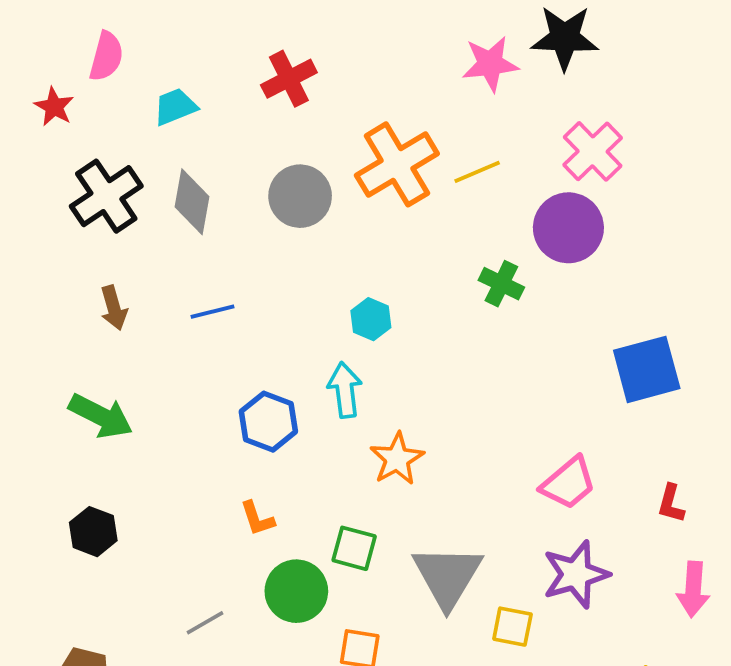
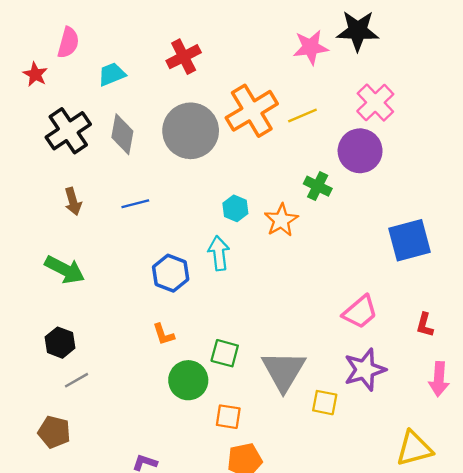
gray circle: (300, 196) -> (191, 131), size x1.4
orange star: (397, 459) -> (281, 220), moved
gray line: (205, 623) -> (76, 380), moved

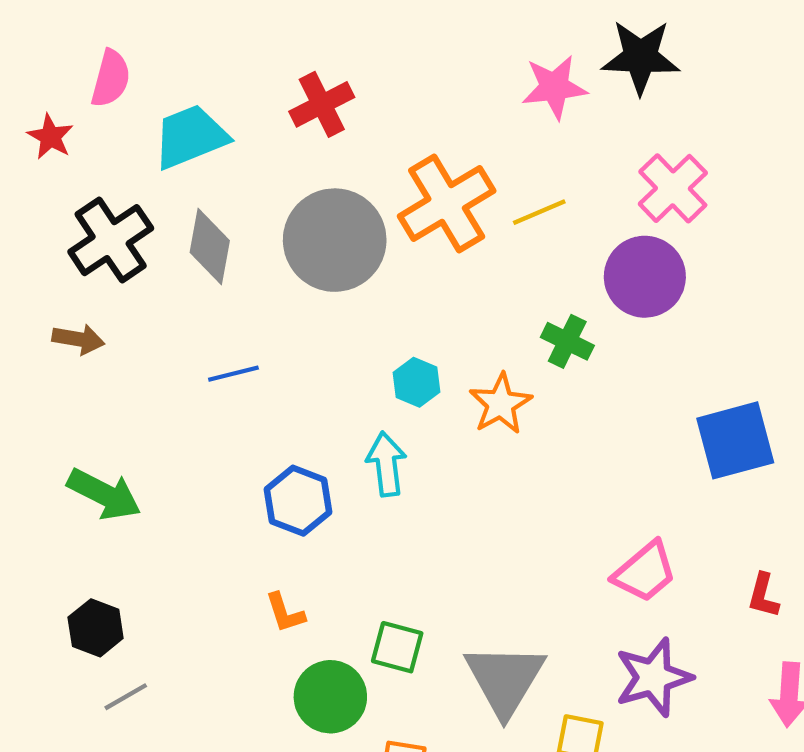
cyan trapezoid: (112, 74) -> (190, 137), size x1.5
brown arrow: (73, 201) -> (78, 339), moved, turned -64

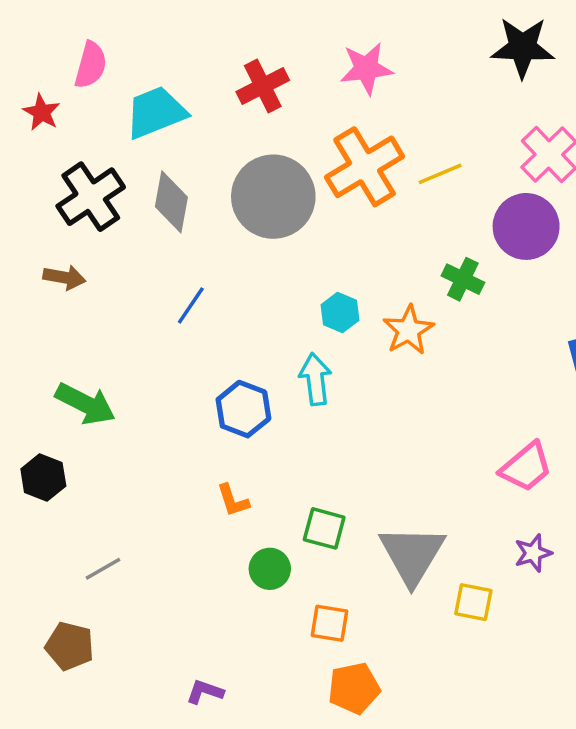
pink star: (554, 87) -> (366, 68), moved
blue line: (233, 374) -> (191, 305), turned -42
black hexagon: (96, 628) -> (43, 478), moved
purple star: (653, 677) -> (533, 553), size x0.6
green circle: (330, 697) -> (270, 569), size x0.7

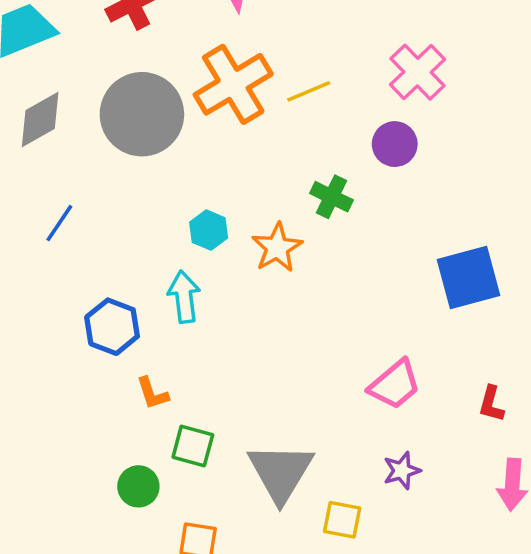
gray diamond: (171, 202) -> (40, 119), turned 50
purple circle: (526, 226) -> (395, 144), size x0.7
orange L-shape: (233, 500) -> (152, 393), moved

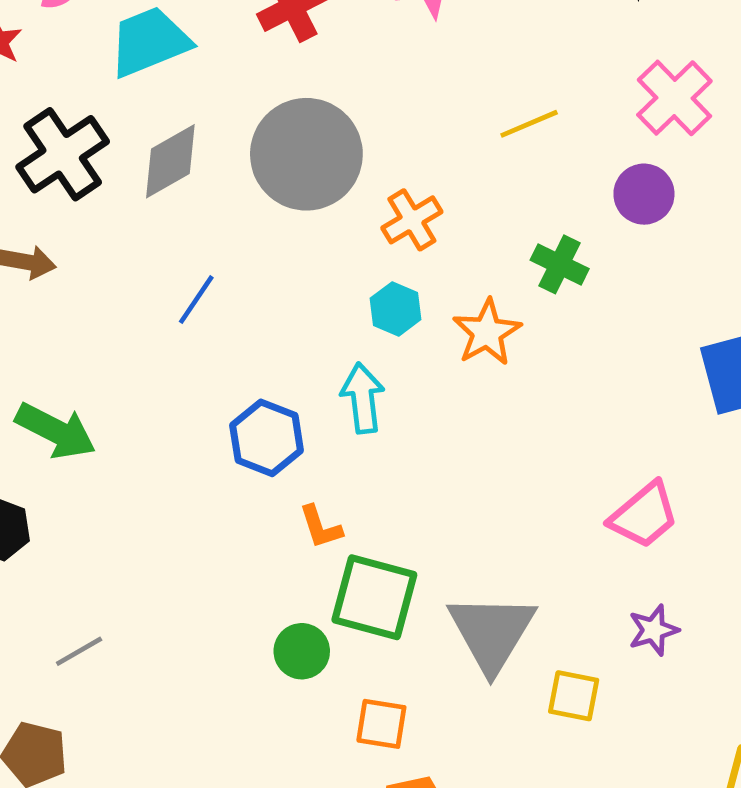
orange cross: (233, 84) -> (412, 220), moved, size x0.6
green square: (193, 446) -> (374, 597), size x1.5

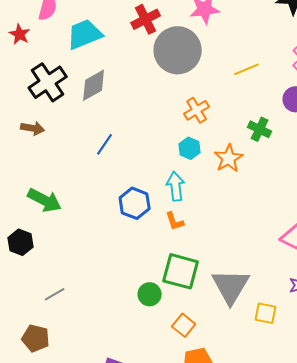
gray circle: (306, 154) -> (178, 50), moved
orange L-shape: (320, 527) -> (175, 221), moved
orange square: (381, 724) -> (184, 325), turned 30

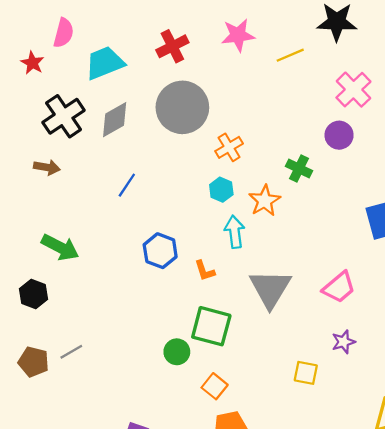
gray circle: (178, 50) -> (182, 107), moved
yellow line: (247, 69) -> (290, 55), moved
cyan arrow: (176, 186) -> (235, 232), moved
gray triangle: (231, 286) -> (270, 288), moved
brown pentagon: (36, 338) -> (34, 362), moved

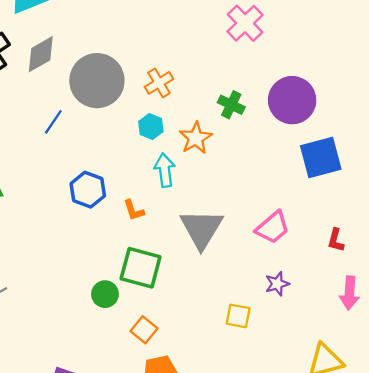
pink cross: (353, 90) -> (245, 23), moved
gray circle: (182, 107) -> (97, 81), moved
purple circle: (339, 135) -> (292, 100), moved, size x1.6

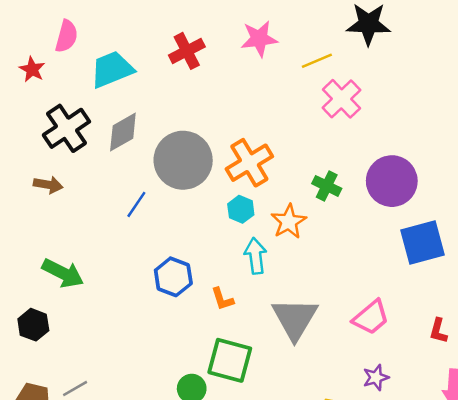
orange cross: (159, 83) -> (249, 163), size x1.5

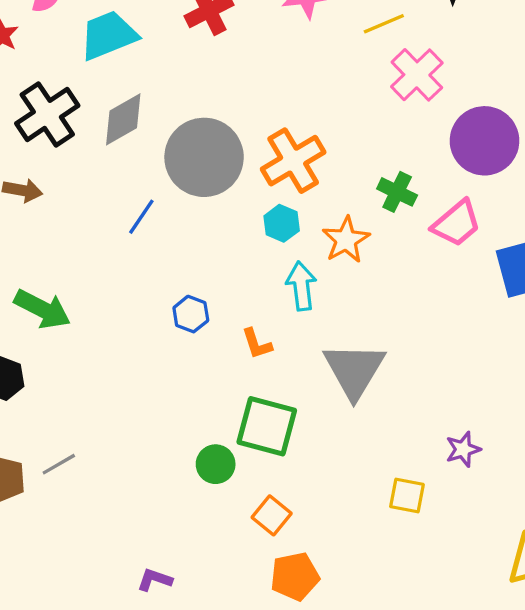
purple circle: (392, 181) -> (484, 141), moved
blue hexagon: (173, 277) -> (191, 314), size x0.7
pink trapezoid: (371, 317) -> (456, 223), moved

